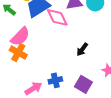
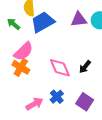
pink diamond: (57, 17) -> (60, 68), moved
blue cross: (55, 80) -> (57, 97), turned -32

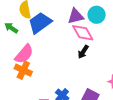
black arrow: (85, 67) -> (83, 52), moved
pink diamond: (60, 68) -> (83, 33), moved

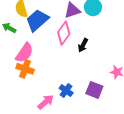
pink diamond: (83, 33) -> (64, 33), moved, turned 70

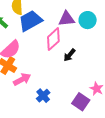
purple square: (94, 90) -> (81, 102), moved
pink arrow: (46, 102) -> (22, 79), moved

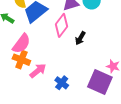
purple square: (81, 102) -> (100, 82), size x1.4

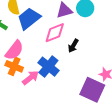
pink diamond: (61, 25) -> (55, 33), turned 30
blue cross: (62, 83) -> (48, 67), moved, size x1.5

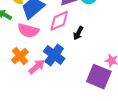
pink semicircle: (14, 50) -> (28, 31), moved, turned 70
orange cross: (14, 66) -> (20, 56), turned 30

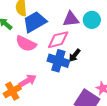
blue cross: (54, 55) -> (58, 61), moved, turned -30
orange cross: (20, 56) -> (12, 91), moved

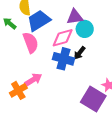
cyan circle: (92, 20) -> (85, 29), moved
pink semicircle: (26, 44) -> (31, 43), turned -135

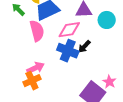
cyan circle: (85, 29) -> (107, 20), moved
orange cross: (18, 90) -> (32, 81), moved

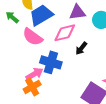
pink semicircle: (37, 31) -> (33, 37), turned 145
blue cross: (68, 51) -> (51, 62), moved

